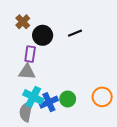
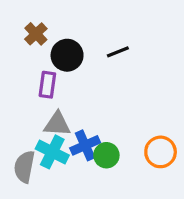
gray triangle: (27, 72) -> (57, 124), moved
blue cross: (49, 102) -> (85, 145), moved
gray semicircle: (26, 112) -> (24, 167), moved

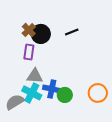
brown cross: (36, 34) -> (29, 30), moved
blue cross: (85, 145) -> (52, 89), turned 36
gray semicircle: (24, 167) -> (15, 102), turned 48

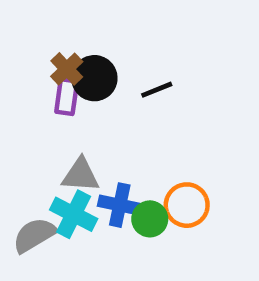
black line: (72, 32) -> (157, 90), moved
purple rectangle: (29, 52) -> (67, 97), moved
orange circle: (98, 93) -> (187, 205), moved

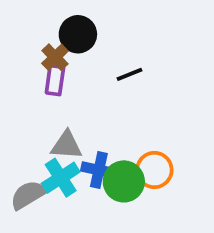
black circle: (94, 78) -> (78, 34), moved
cyan cross: (74, 214) -> (61, 178), turned 30
green circle: (150, 219) -> (124, 181), size x1.4

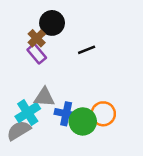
purple rectangle: (55, 80) -> (37, 54), turned -48
cyan cross: (61, 178) -> (28, 113), moved

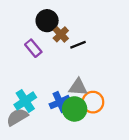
brown cross: (37, 38) -> (61, 34), moved
gray triangle: (44, 97) -> (78, 87), moved
blue cross: (66, 114) -> (60, 102), turned -36

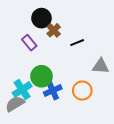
black line: (78, 45) -> (77, 43), moved
gray triangle: (78, 87) -> (101, 66), moved
green circle: (75, 109) -> (41, 76), moved

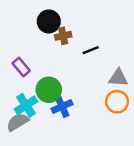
brown cross: (54, 30) -> (63, 36), turned 32
purple rectangle: (29, 43) -> (21, 67), moved
orange circle: (82, 91) -> (117, 102), moved

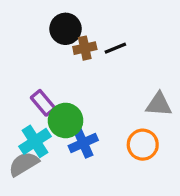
black line: (91, 50) -> (115, 48), moved
purple rectangle: (21, 67) -> (43, 103), moved
orange circle: (117, 102) -> (143, 145), moved

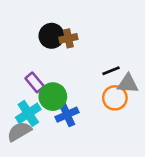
black circle: (66, 29) -> (52, 36), moved
black line: (115, 48) -> (111, 71), moved
orange circle: (143, 145) -> (115, 98), moved

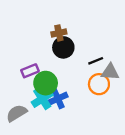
black circle: (52, 36) -> (63, 47), moved
purple rectangle: (35, 82) -> (30, 71), turned -72
cyan cross: (28, 113) -> (42, 99), moved

